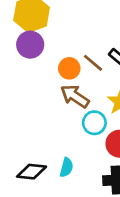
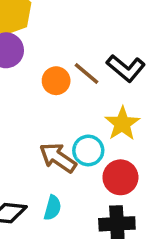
brown arrow: (75, 96) -> (58, 158), moved

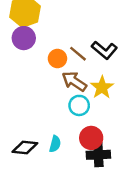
brown arrow: (58, 158) -> (74, 81), moved
red circle: (120, 177) -> (91, 138), moved

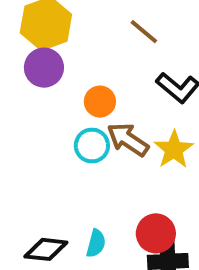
brown line: (78, 54) -> (144, 32), moved
cyan circle: (79, 105) -> (92, 146), moved

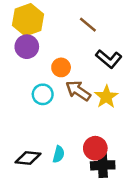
cyan circle: (92, 146) -> (43, 94), moved

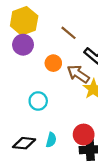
brown line: (88, 25) -> (68, 33), moved
brown arrow: (78, 91) -> (78, 74), moved
cyan circle: (43, 94) -> (38, 101), moved

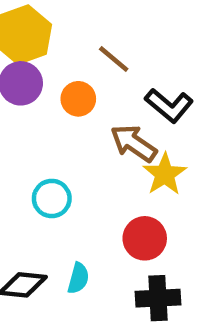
orange circle: (53, 63) -> (78, 99), moved
red circle: (84, 135) -> (145, 238), moved

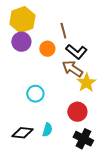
brown line: (114, 59) -> (63, 31), turned 35
black L-shape: (169, 105) -> (76, 52), moved
black cross: (158, 298) -> (83, 139), turned 30

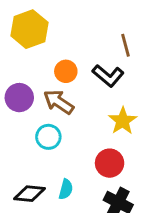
brown line: (63, 31) -> (126, 45), moved
purple circle: (21, 42) -> (19, 98), moved
brown arrow: (72, 69) -> (59, 102), moved

